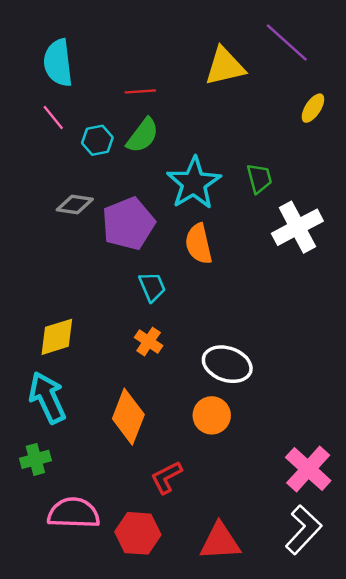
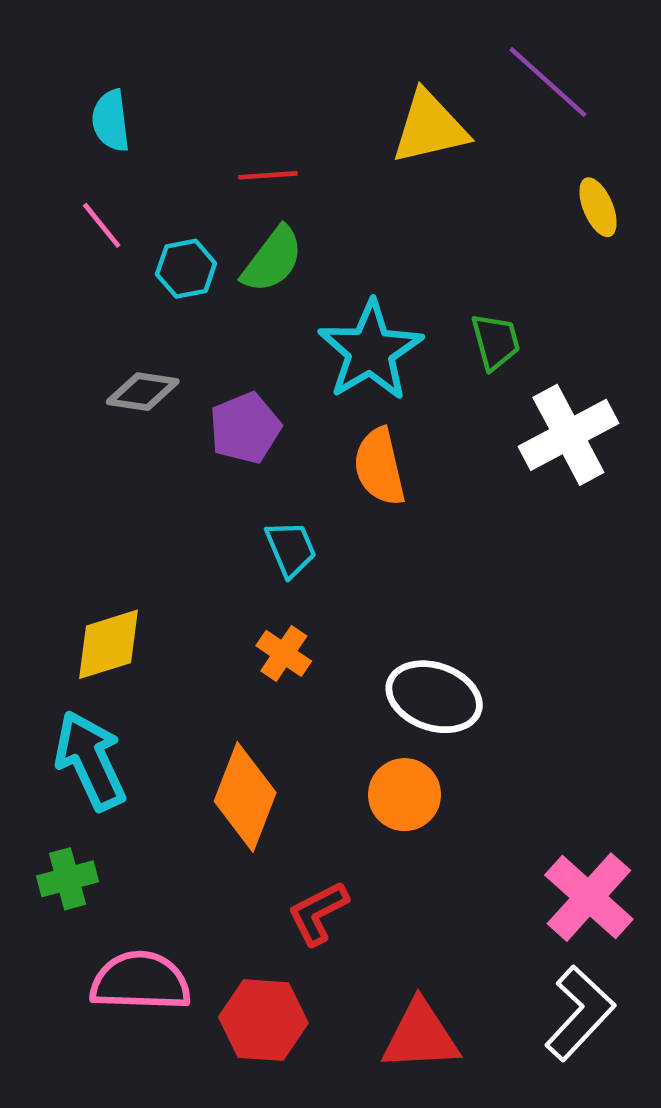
cyan semicircle: (58, 63) -> (111, 121), size x0.7
yellow ellipse: (313, 108) -> (598, 207), turned -56
purple pentagon: (128, 224) -> (245, 428), size x0.7

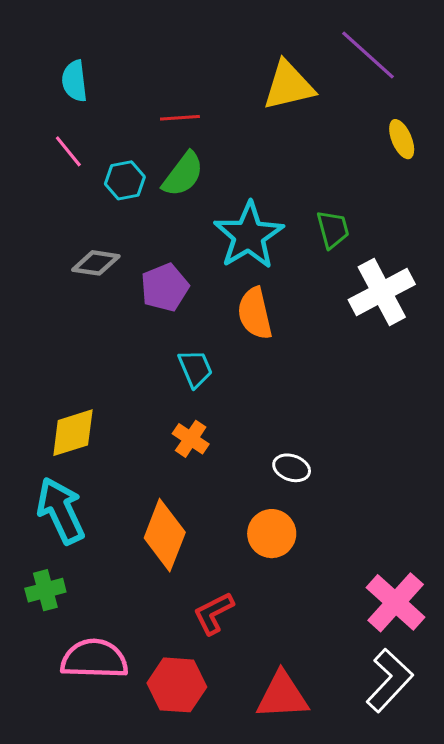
white ellipse: (434, 697) -> (292, 468), size x0.6

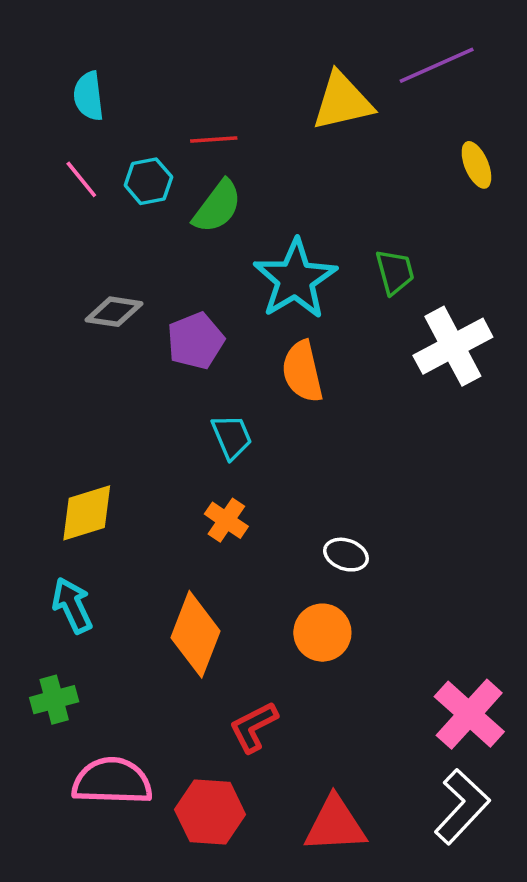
purple line: (368, 55) -> (437, 65), turned -66
cyan hexagon: (125, 180) -> (148, 181), moved
cyan arrow: (61, 511) -> (72, 605), size x0.7

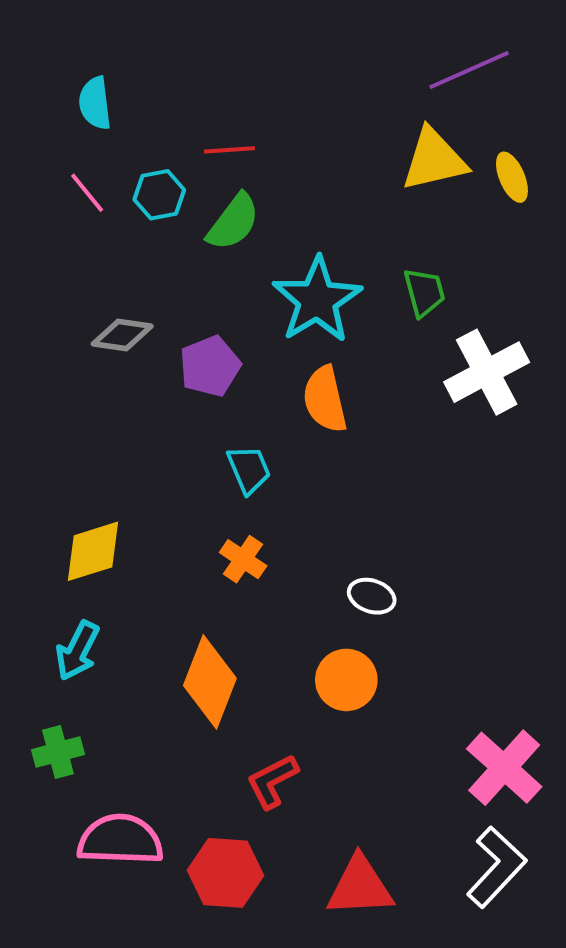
yellow triangle: (342, 101) -> (434, 160), moved
cyan arrow: (72, 605) -> (77, 651), turned -128

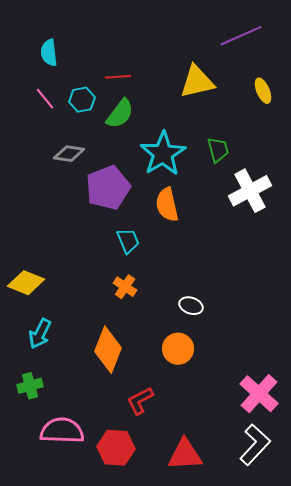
yellow triangle: (434, 160) -> (197, 82), moved
gray diamond: (122, 335) -> (69, 154), moved
purple pentagon: (210, 366) -> (108, 188), size x1.4
yellow diamond: (93, 551) -> (26, 283), moved, turned 39

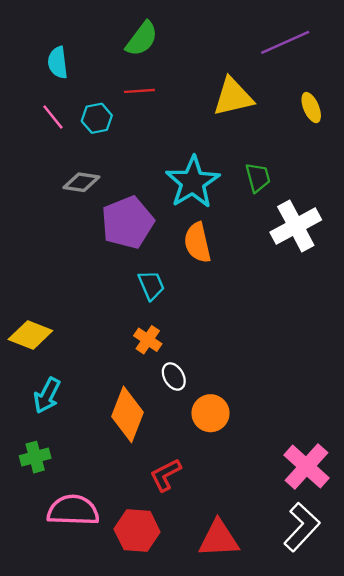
green semicircle: (120, 114) -> (142, 39), moved
white ellipse: (191, 306) -> (174, 376), moved, turned 40

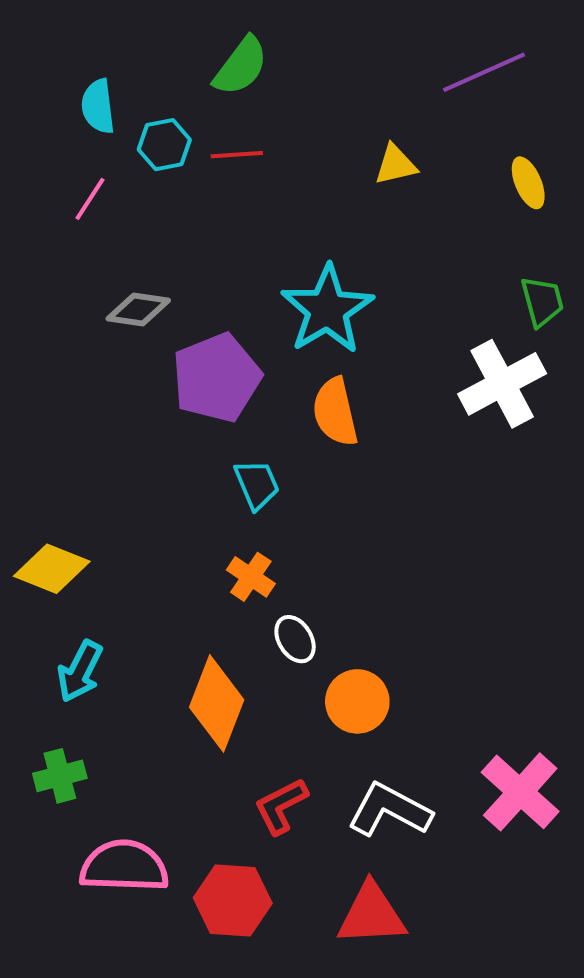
yellow triangle: (233, 97) -> (396, 165), size x0.6
pink line: (53, 117) -> (90, 199), turned 72
cyan hexagon: (97, 118) -> (164, 145), moved
green trapezoid: (258, 177) -> (542, 301), moved
white L-shape: (302, 527) -> (389, 810), moved, turned -105

